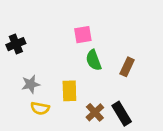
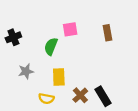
green semicircle: (94, 60) -> (51, 46), moved, turned 42
brown rectangle: (127, 67) -> (108, 33), moved, turned -35
yellow semicircle: (40, 108) -> (46, 99), moved

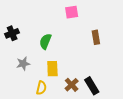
pink square: (70, 29) -> (72, 12), moved
brown rectangle: (108, 33) -> (96, 37), moved
yellow semicircle: (46, 99) -> (41, 88), turned -88

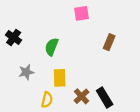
black cross: (12, 33) -> (14, 38), turned -32
brown rectangle: (96, 37) -> (109, 42), turned 32

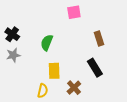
brown rectangle: (109, 42) -> (99, 38), turned -40
gray star: (26, 72) -> (13, 55), moved
black rectangle: (105, 97) -> (95, 68), moved

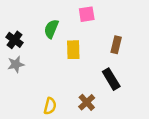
brown rectangle: (99, 38) -> (116, 45), turned 32
green semicircle: (47, 43) -> (51, 29), moved
yellow rectangle: (54, 71) -> (73, 50), moved

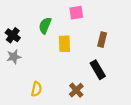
yellow semicircle: (50, 106) -> (36, 89), moved

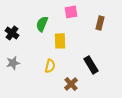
brown rectangle: (102, 40) -> (100, 23), moved
gray star: (14, 57) -> (13, 63), moved
yellow semicircle: (36, 89) -> (50, 66), moved

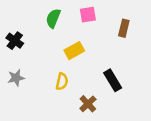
green semicircle: (42, 24) -> (53, 18), moved
yellow rectangle: (60, 41) -> (74, 51), turned 63

